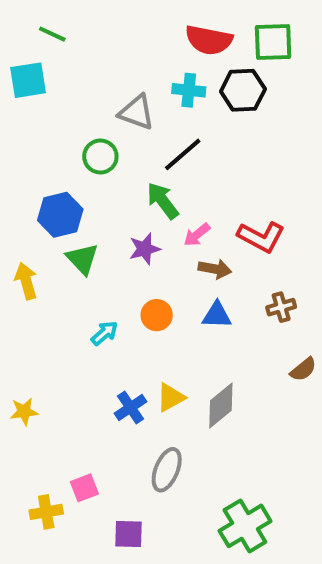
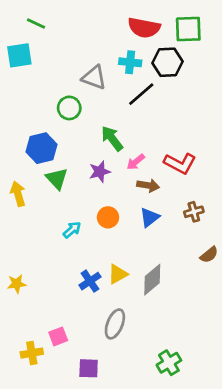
black line: (183, 154) -> (141, 94), moved
blue triangle: (217, 315) -> (150, 217), turned -40
green cross: (245, 526) -> (169, 363), size x0.7

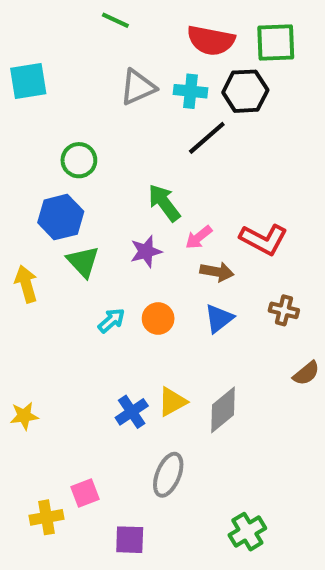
green line: (36, 24) -> (115, 20), moved
gray triangle: (94, 78) -> (138, 87), moved, turned -44
green circle: (69, 108) -> (79, 160), moved
brown cross: (194, 212) -> (284, 310), turned 30
cyan arrow: (72, 230) -> (111, 321), moved

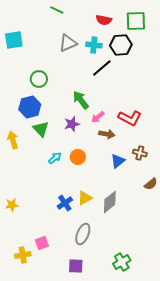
red semicircle: (211, 40) -> (104, 20), size x0.7
blue triangle: (219, 318) -> (118, 161), moved
purple square: (130, 540) -> (76, 266), moved

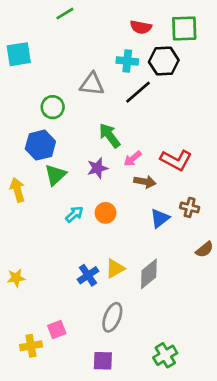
green line: (57, 10) -> (65, 14), moved, turned -56
gray triangle: (68, 43) -> (92, 84), moved, turned 30
green triangle: (41, 129) -> (55, 175), turned 30

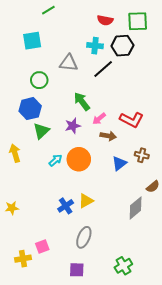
cyan square: (19, 54) -> (32, 41), moved
yellow arrow: (17, 190) -> (15, 153), moved
orange circle: (106, 213) -> (79, 159), size x1.5
gray diamond: (149, 274) -> (136, 208), moved

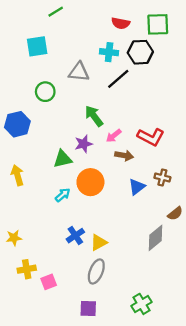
blue hexagon: (30, 109) -> (17, 124), moved
green triangle: (41, 131) -> (63, 159), moved, turned 30
cyan arrow: (55, 160) -> (63, 195), moved
yellow triangle: (86, 201) -> (99, 242), moved
yellow cross: (23, 259) -> (27, 269), moved

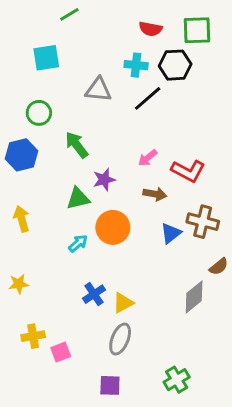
green circle: (45, 92) -> (39, 113), moved
green arrow: (94, 116) -> (77, 145), moved
pink arrow: (114, 136) -> (148, 158), moved
brown cross: (162, 178) -> (203, 222), size x1.5
yellow star: (14, 238) -> (19, 284), moved

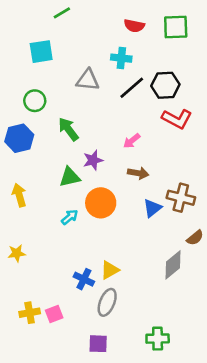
black hexagon: (175, 65) -> (165, 85), moved
red L-shape: (188, 171) -> (177, 119), moved
blue cross: (94, 294) -> (84, 279), moved, turned -30
yellow cross: (33, 336) -> (30, 313), moved
green cross: (177, 380) -> (158, 339), turned 30

